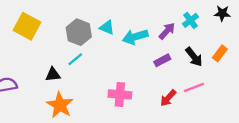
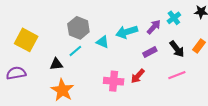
yellow square: (27, 26) -> (26, 40), moved
cyan triangle: (107, 27) -> (103, 42), moved
red arrow: (168, 98) -> (138, 76), moved

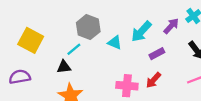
cyan arrow: (127, 32) -> (141, 32), turned -30
cyan line: (75, 51) -> (74, 49), moved
purple rectangle: (150, 52) -> (157, 54), moved

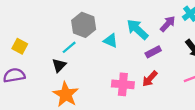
cyan arrow: (141, 32) -> (137, 29), turned 90
yellow square: (31, 40) -> (20, 46), moved, size x0.6
black triangle: (64, 67) -> (59, 65), turned -40

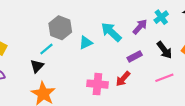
cyan triangle: (111, 41) -> (86, 43), turned -48
purple rectangle: (153, 52) -> (135, 56), moved

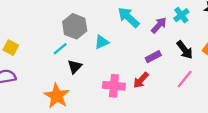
cyan arrow: (111, 32) -> (129, 17), moved
black triangle: (37, 66) -> (75, 67), moved
pink line: (164, 78) -> (185, 79), turned -30

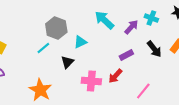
cyan cross: (181, 15) -> (151, 18), turned -32
black triangle: (75, 67) -> (67, 62), moved
pink line: (185, 79) -> (143, 91), moved

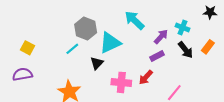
cyan cross: (151, 18) -> (182, 27), moved
purple arrow: (131, 27) -> (161, 37), moved
cyan triangle: (80, 42) -> (110, 43), size x1.6

